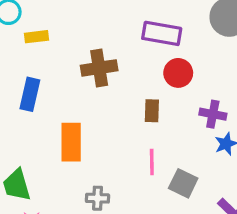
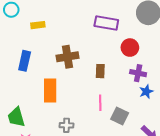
yellow rectangle: (37, 37) -> (38, 25), moved
brown cross: (99, 68) -> (68, 57), moved
red circle: (178, 73) -> (130, 48), moved

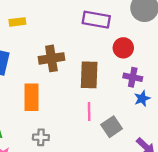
brown rectangle: (100, 71) -> (89, 75), size x1.6
gray square: (120, 116) -> (112, 127), turned 30
gray cross: (66, 125) -> (41, 137), moved

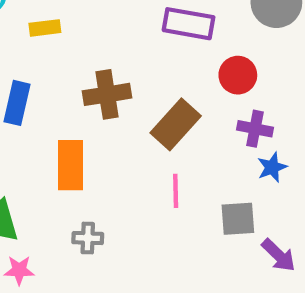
brown rectangle: (89, 75) -> (176, 124), turned 40
gray square: (112, 127) -> (238, 219), moved, turned 30

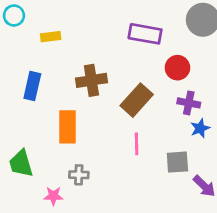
pink star: (19, 270) -> (53, 196), moved

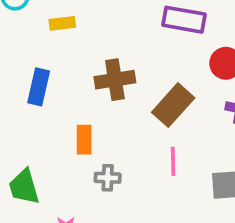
orange rectangle: (68, 127) -> (84, 140), size x0.7
gray cross: (79, 175) -> (108, 178), moved

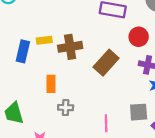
yellow rectangle: (62, 23) -> (44, 40), moved
pink line: (173, 161) -> (106, 123), moved

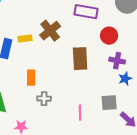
brown cross: (70, 47) -> (50, 31), moved, turned -30
brown rectangle: (106, 63) -> (80, 59), turned -45

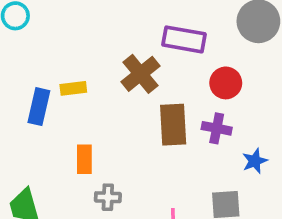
brown cross: (50, 31) -> (140, 74), moved
purple cross: (117, 61) -> (217, 128), moved

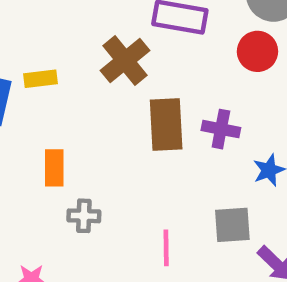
red circle: (226, 83) -> (257, 51), moved

